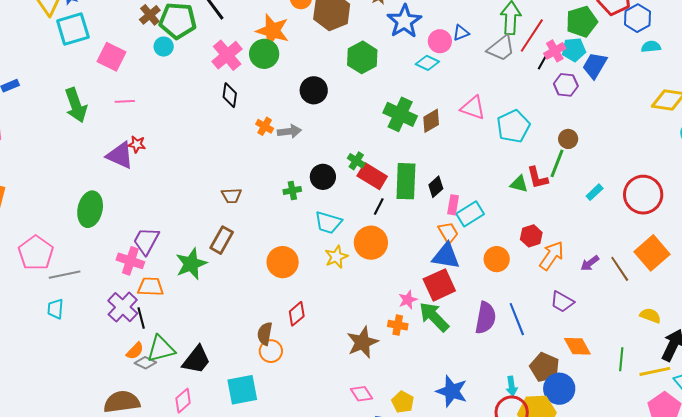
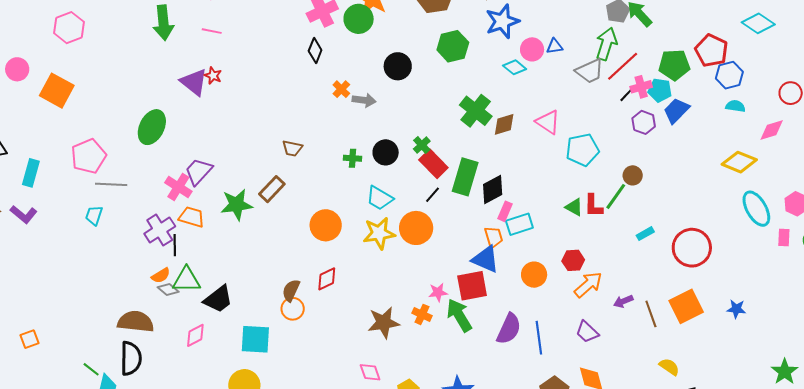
black diamond: (436, 187) -> (493, 190), size x1.4
yellow star: (336, 257) -> (379, 233), size x1.4

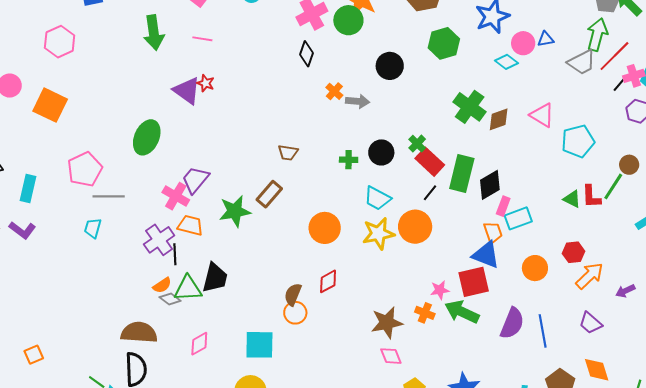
black trapezoid: (218, 299) -> (215, 278), moved, turned -36
green arrow: (459, 315) -> (462, 312), turned -32
pink diamond: (370, 372) -> (391, 356), moved

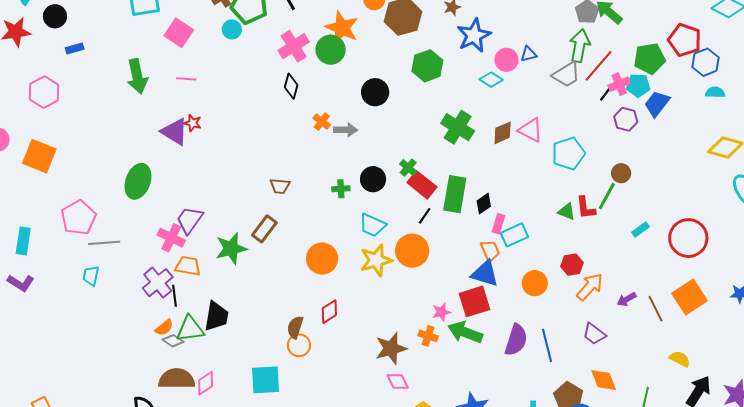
brown diamond: (499, 119) -> (503, 133), moved
black diamond: (490, 185) -> (484, 204), size x0.7
brown semicircle: (139, 332) -> (177, 379), moved

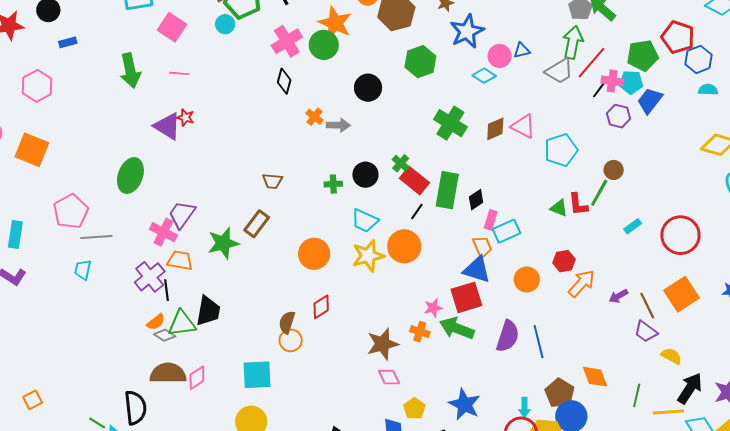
pink cross: (619, 84) -> (612, 81), turned 30
purple trapezoid: (594, 334) -> (646, 332), moved

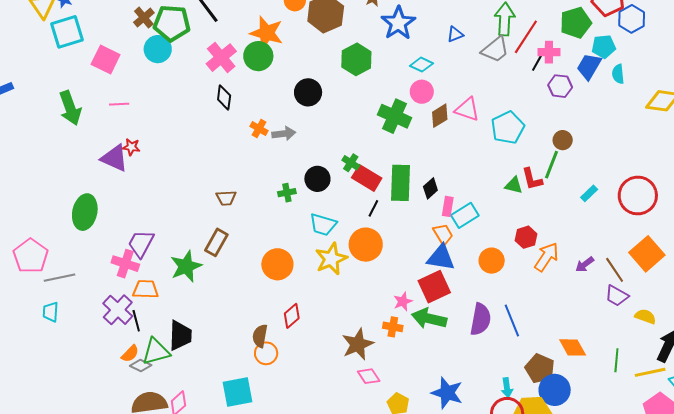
cyan circle: (225, 24) -> (158, 49), size x1.4
pink circle: (500, 56) -> (422, 92), moved
cyan pentagon: (631, 82) -> (604, 47), moved
cyan semicircle: (708, 90) -> (618, 74), moved, turned -90

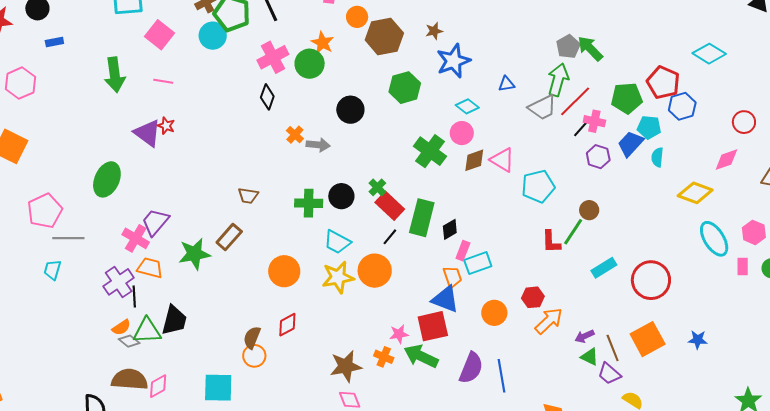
orange star: (267, 33) -> (323, 43), size x0.7
green triangle: (514, 185) -> (590, 357), moved
green cross: (287, 193) -> (309, 203), size x1.5
cyan rectangle: (589, 193) -> (604, 268), size x1.4

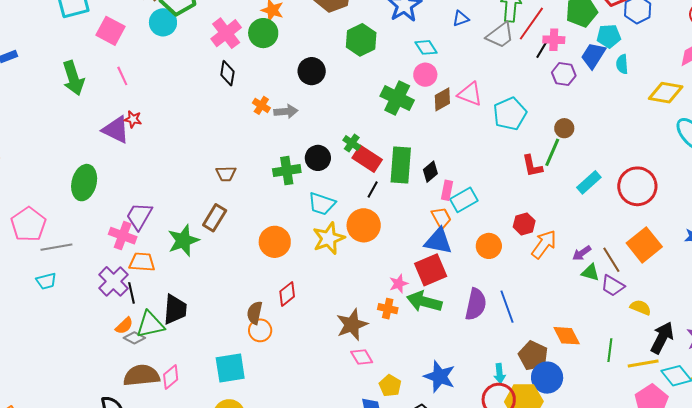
pink line: (163, 81) -> (122, 76), turned 66
cyan diamond: (467, 106) -> (426, 47), turned 30
cyan trapezoid: (52, 270) -> (46, 281), turned -110

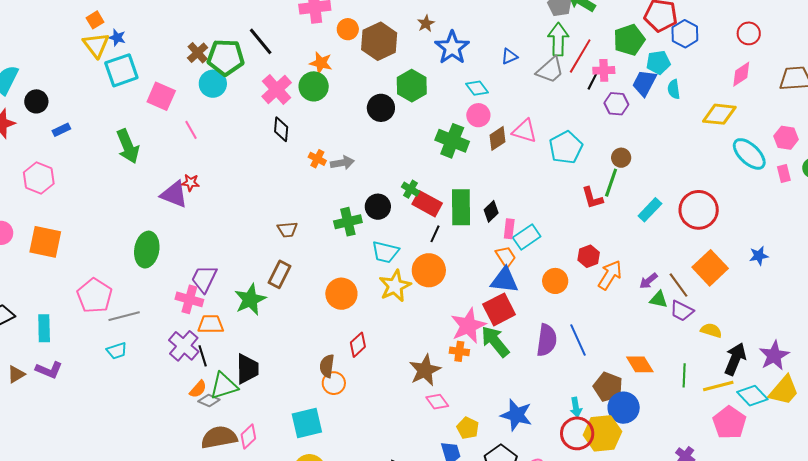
black circle: (312, 71) -> (381, 108), moved
pink line: (122, 76) -> (191, 130), moved
pink star: (399, 284) -> (468, 326), size x1.8
green arrow: (424, 302) -> (495, 341), turned 40

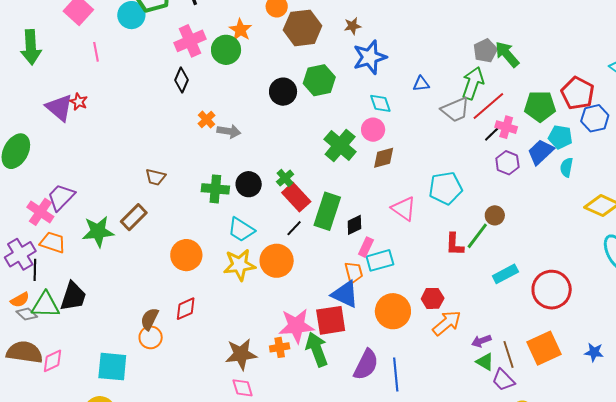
pink triangle: (525, 131) -> (404, 209), moved
orange circle: (555, 281) -> (393, 311), size x1.4
orange cross: (459, 351) -> (280, 347), turned -36

